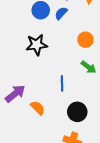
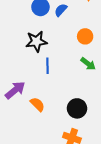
blue line: (62, 83) -> (48, 66), moved

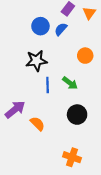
green arrow: (88, 64) -> (70, 83), moved
black circle: (77, 108) -> (77, 115), moved

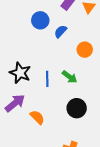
blue semicircle: (61, 29) -> (60, 31), moved
black star: (36, 61) -> (20, 73), moved, turned 30

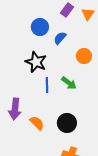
black star: (20, 73) -> (36, 62), moved
purple arrow: (15, 103) -> (15, 109), turned 135
black circle: (77, 108) -> (67, 123), moved

